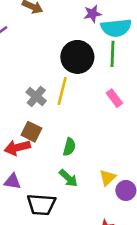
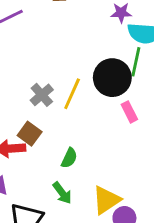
black circle: (77, 57) -> (112, 78), moved
yellow triangle: (107, 178) -> (106, 200), size x1.5

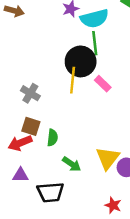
yellow line: (72, 94) -> (73, 80), moved
green semicircle: (69, 158) -> (52, 138), moved

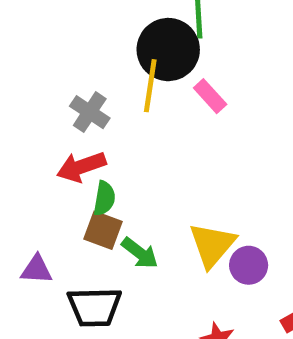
gray cross: (30, 93) -> (90, 112), moved
brown square: (31, 126) -> (103, 230), moved
red arrow: (20, 143) -> (81, 167), moved

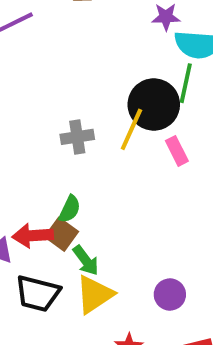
gray cross: (90, 112) -> (77, 137), turned 32
red arrow: (81, 167) -> (33, 236), moved
yellow triangle: (212, 245) -> (94, 295), moved

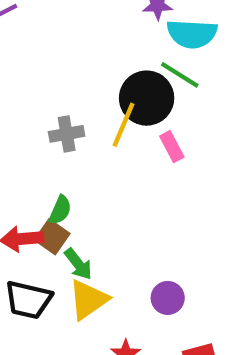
green line: (186, 83) -> (180, 75), turned -69

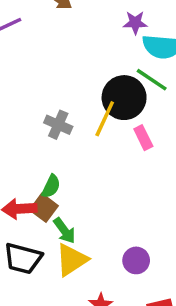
gray cross: (67, 134) -> (58, 125), turned 32

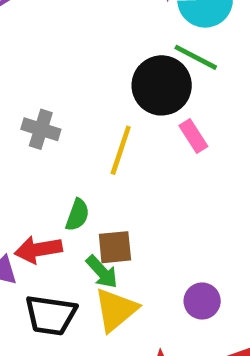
yellow line: (105, 119) -> (121, 150), moved
gray cross: (58, 125) -> (41, 129), moved
brown square: (44, 208) -> (115, 247), moved, turned -36

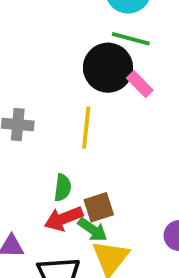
pink rectangle: (193, 136) -> (140, 84), moved
red arrow: (38, 250) -> (64, 219), moved

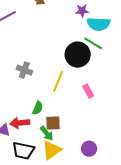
pink rectangle: (140, 84) -> (88, 91), moved
red arrow: (64, 219) -> (20, 123), moved

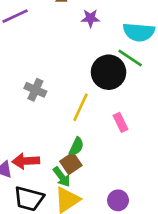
purple star: (82, 11) -> (90, 18), moved
green semicircle: (38, 108) -> (76, 146), moved
brown square: (53, 123) -> (71, 163), turned -35

